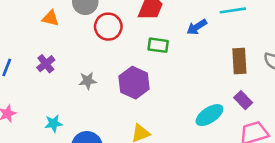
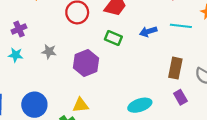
purple rectangle: (243, 100) -> (180, 97), moved
cyan star: (54, 123) -> (16, 55), moved

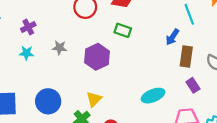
cyan line: (181, 26) -> (189, 14), turned 66
blue arrow: (148, 32) -> (172, 37), moved, turned -35
yellow triangle: (81, 105) -> (94, 99), turned -35

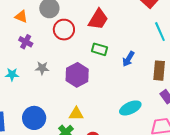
purple cross: (28, 27) -> (26, 42), moved, turned -32
blue arrow: (172, 37) -> (128, 59), moved
yellow triangle: (94, 99) -> (76, 114), turned 49

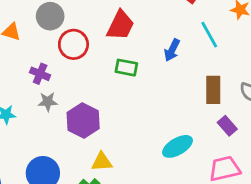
purple cross: (26, 42) -> (40, 74), moved
blue arrow: (128, 59) -> (172, 50), moved
purple hexagon: (77, 75) -> (83, 120), moved

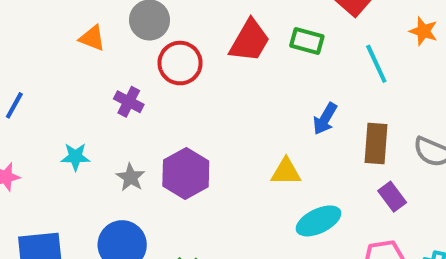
blue arrow: (172, 50) -> (325, 119), moved
green rectangle: (126, 68) -> (307, 41), moved
gray star: (48, 102) -> (131, 177), moved, turned 30
yellow triangle: (102, 162) -> (286, 172), moved

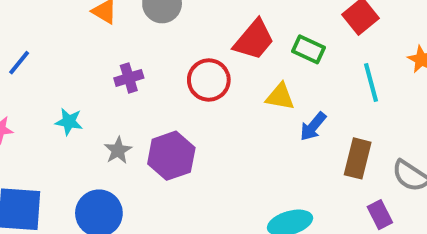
red circle: (180, 63) -> (209, 80), moved
purple cross: (129, 102) -> (129, 78), turned 36
yellow triangle: (286, 172) -> (280, 97), moved
purple rectangle: (392, 197) -> (380, 215), moved

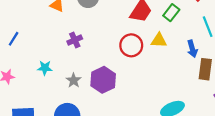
green rectangle: (309, 49) -> (171, 13), turned -70
red circle: (209, 80) -> (131, 45), moved
blue arrow: (313, 126) -> (192, 49), moved, turned -49

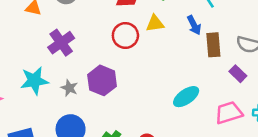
purple cross: (75, 40) -> (61, 43), size x1.5
cyan star: (45, 68) -> (34, 81), size x1.6

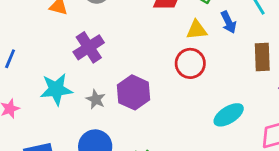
blue arrow: (194, 25) -> (229, 22), moved
red circle: (125, 35) -> (190, 63), moved

